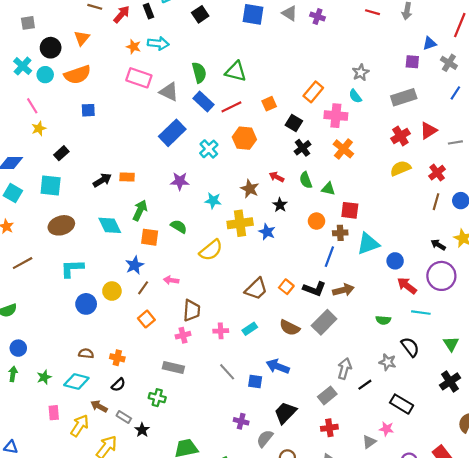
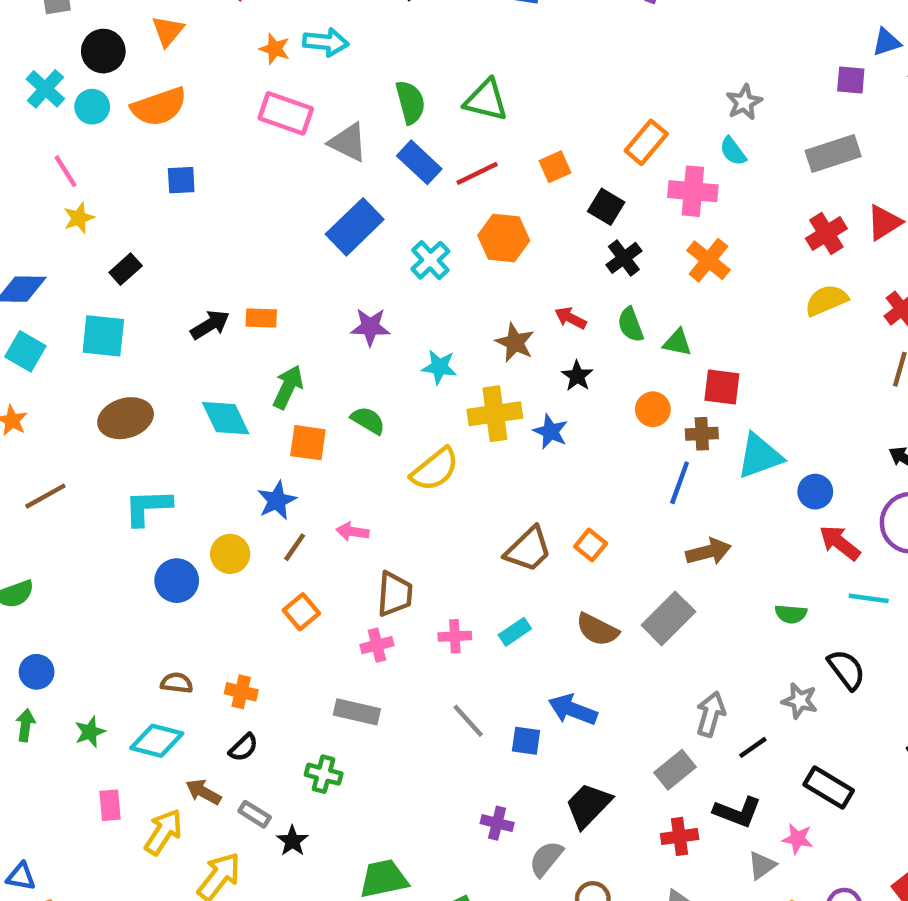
black L-shape: (314, 289) -> (737, 812), moved

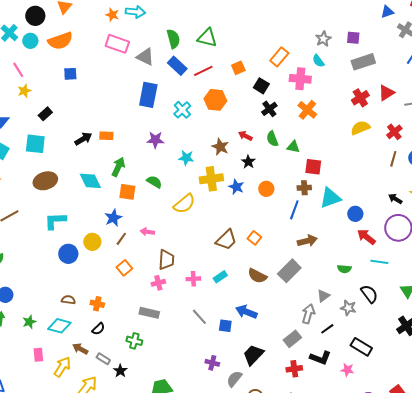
purple square: (851, 80) -> (353, 38), moved
blue rectangle: (355, 227) -> (148, 95), turned -35
orange circle: (653, 409) -> (266, 189), moved
gray triangle: (762, 865) -> (323, 296), moved

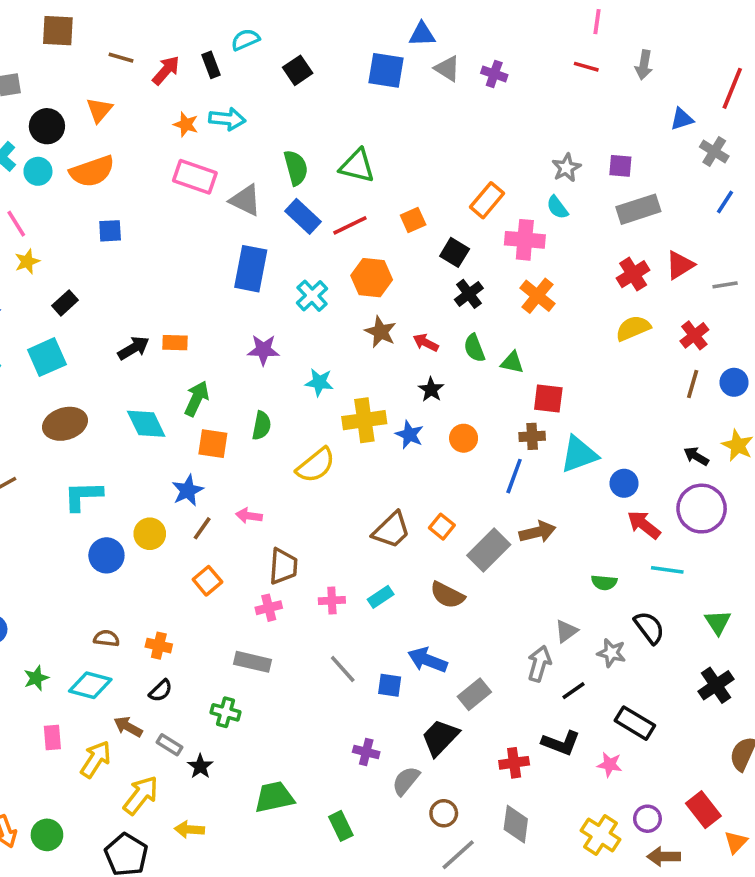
cyan square: (35, 144) -> (47, 357), turned -30
brown star: (220, 147) -> (381, 332), moved
green semicircle: (154, 182) -> (262, 426), turned 70
gray rectangle: (289, 271) -> (489, 550), moved
gray rectangle: (292, 339) -> (474, 694), moved

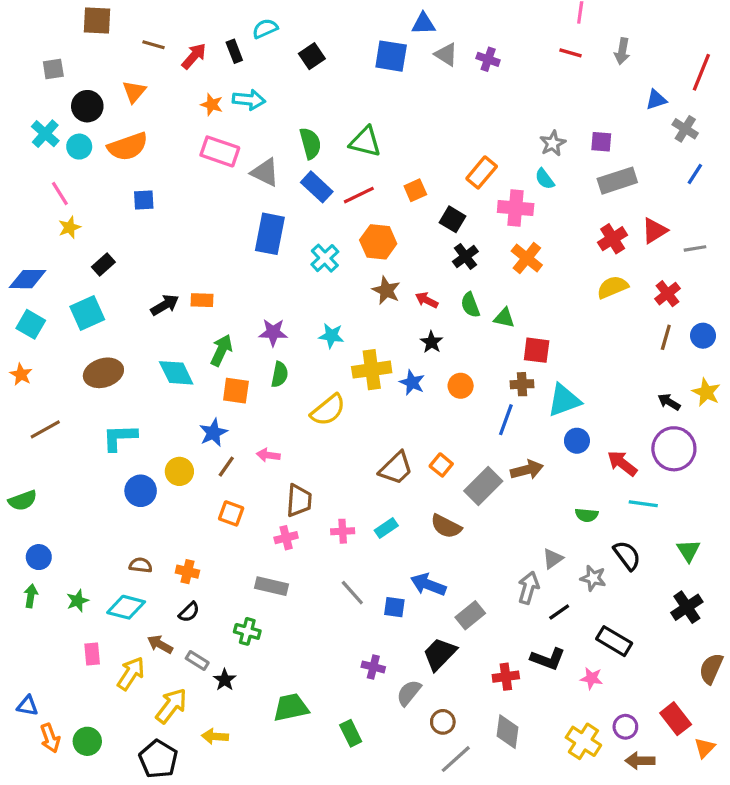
purple star: (263, 350) -> (273, 332), moved
blue circle: (624, 483) -> (577, 441), moved
orange square: (207, 581) -> (231, 513), turned -30

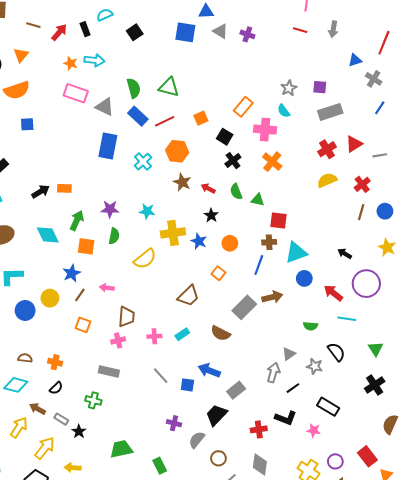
black arrow: (669, 402) -> (345, 254), moved
orange square: (441, 465) -> (218, 273), moved

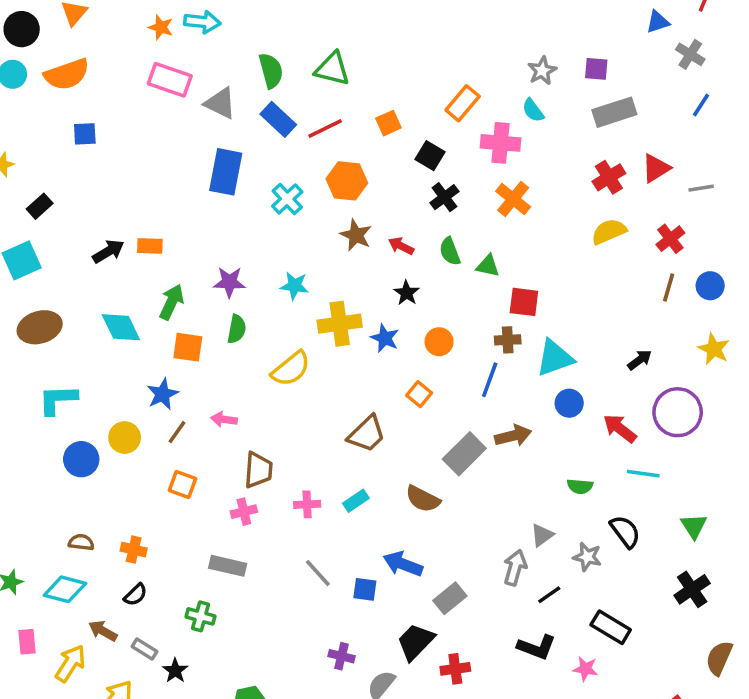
black arrow: (345, 254) -> (640, 360), turned 112
red cross: (259, 429) -> (455, 669), moved

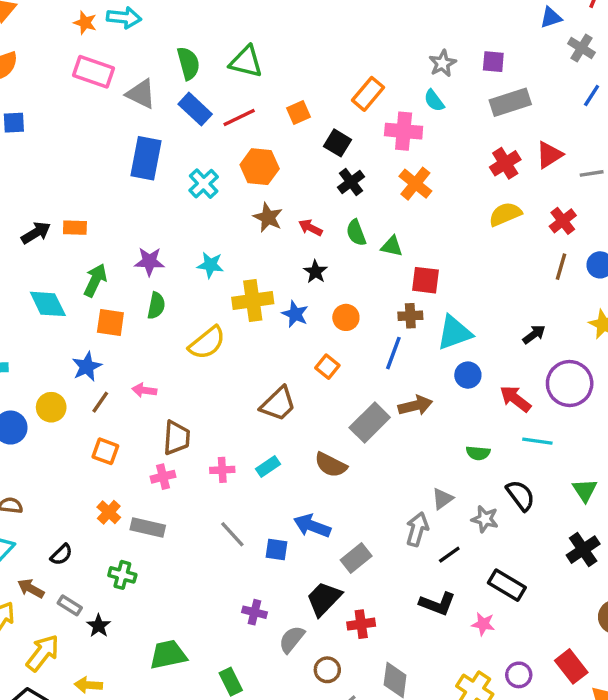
orange cross: (134, 550) -> (109, 512), moved, turned 30

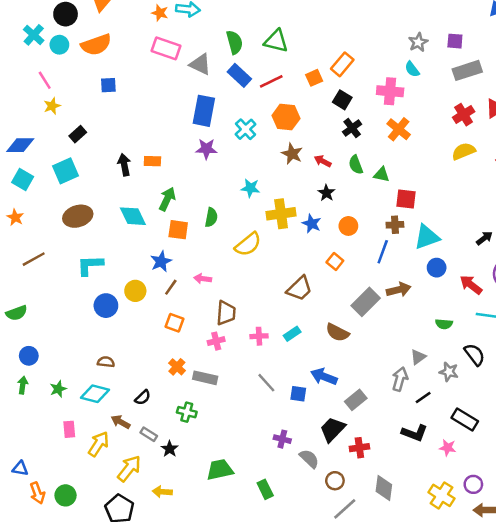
orange rectangle: (368, 94) -> (342, 64), moved
black arrow: (36, 233) -> (124, 165), turned -70
purple star: (149, 262) -> (206, 149), moved
gray semicircle: (292, 639) -> (309, 459), turned 95

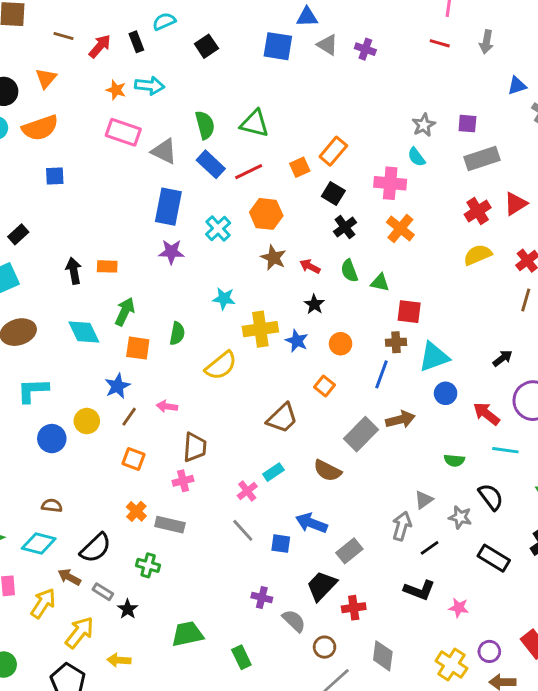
pink cross: (259, 336) -> (247, 491), moved, turned -35
black semicircle: (143, 397) -> (96, 548), size x1.6
black rectangle: (465, 419) -> (494, 558), moved

